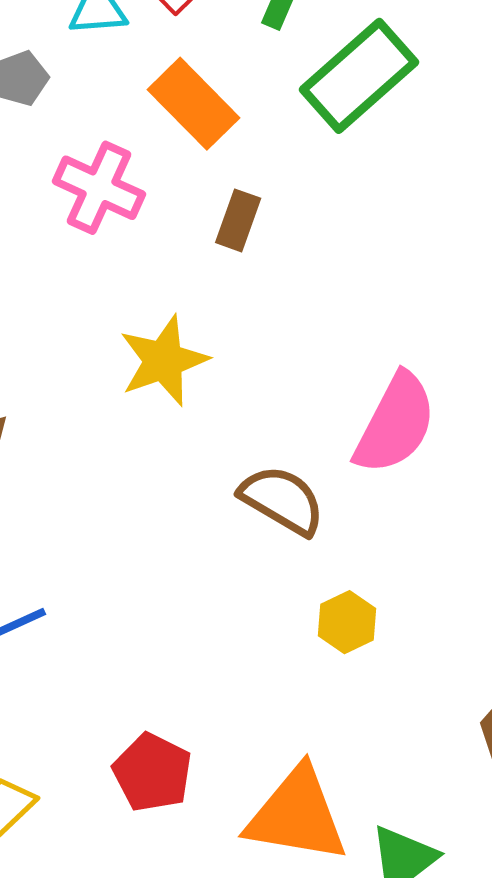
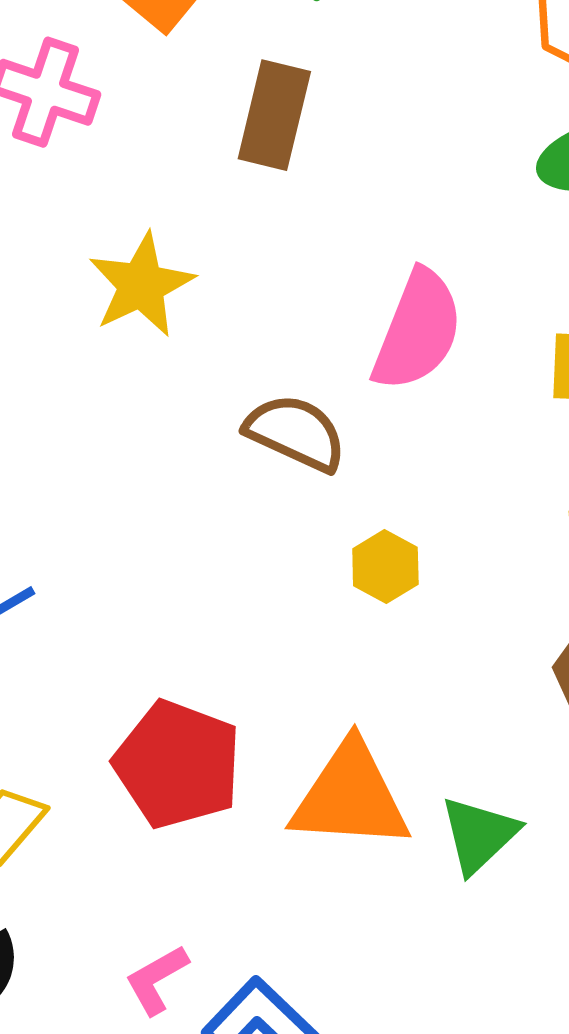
brown rectangle: (238, 220) -> (274, 115), moved, size x1.5
red pentagon: (152, 773) -> (178, 764), size x1.4

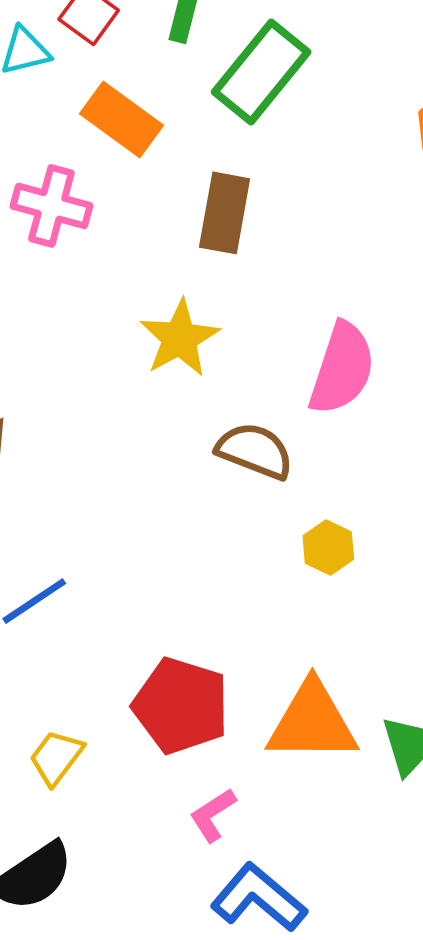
yellow star: (141, 285) -> (180, 338), moved
pink L-shape: (157, 980) -> (213, 815), moved

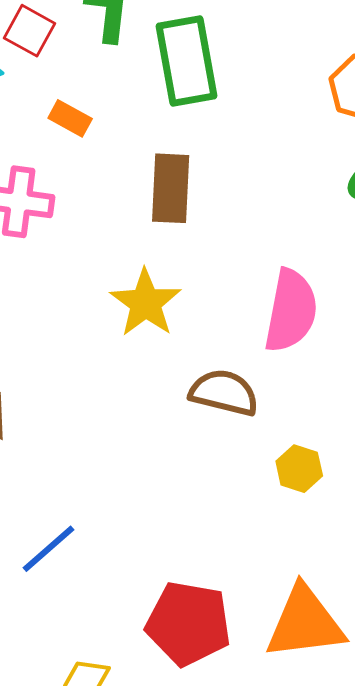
green rectangle: (261, 72) -> (187, 61), turned -42
orange rectangle: (122, 120) -> (70, 118), size x0.6

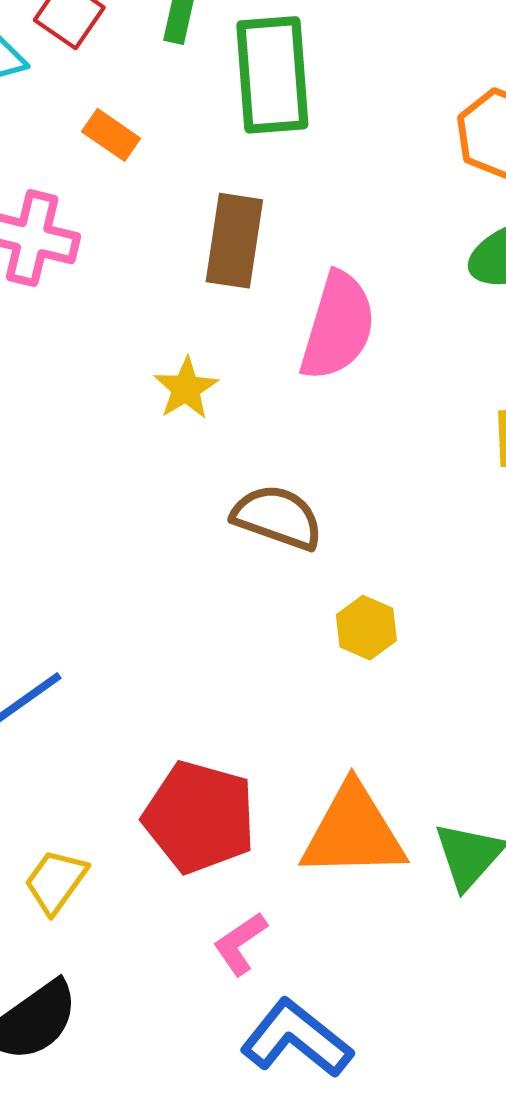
yellow star: (146, 303) -> (186, 388), size x0.7
pink semicircle: (291, 311) -> (338, 326), moved

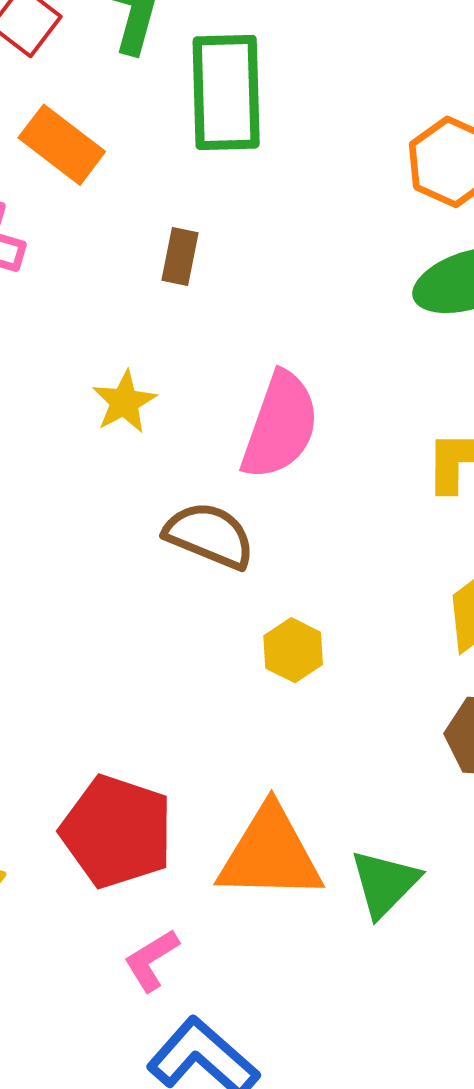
orange rectangle: (111, 135) -> (62, 145), size x1.5
brown rectangle: (234, 241) -> (180, 256), size x0.6
pink semicircle: (338, 326) -> (280, 426), moved

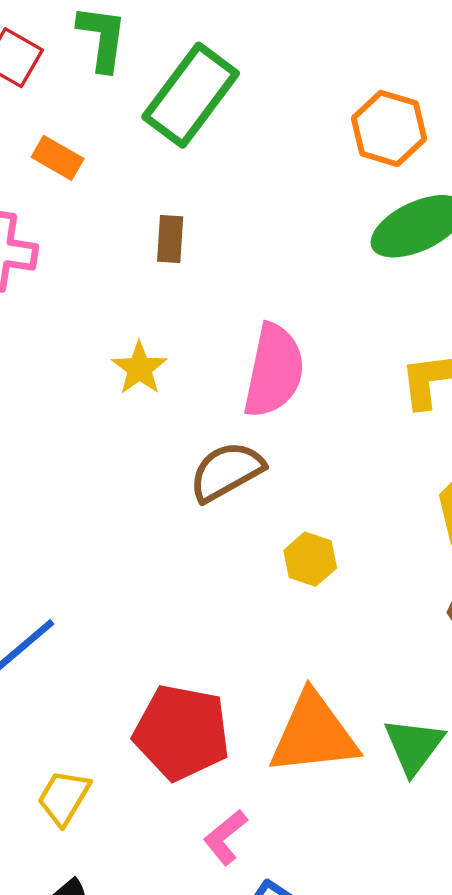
green rectangle: (226, 92) -> (191, 95), turned 46
orange rectangle: (62, 145) -> (58, 158), size x0.7
brown semicircle: (209, 535) -> (226, 472), turned -44

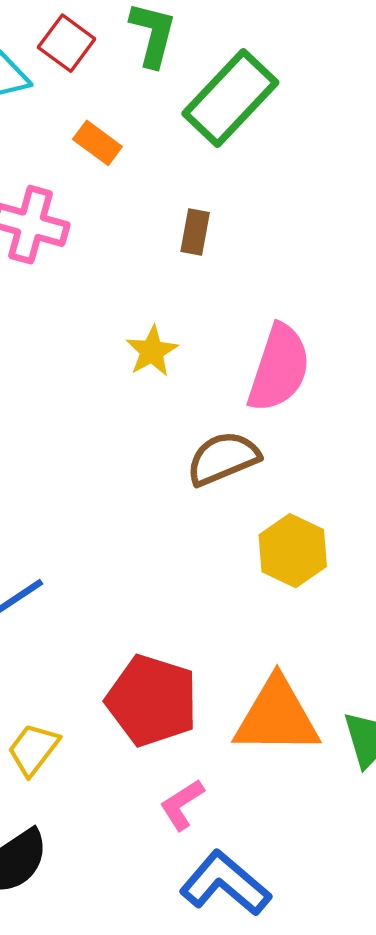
yellow hexagon: (310, 559) -> (293, 551), size x1.4

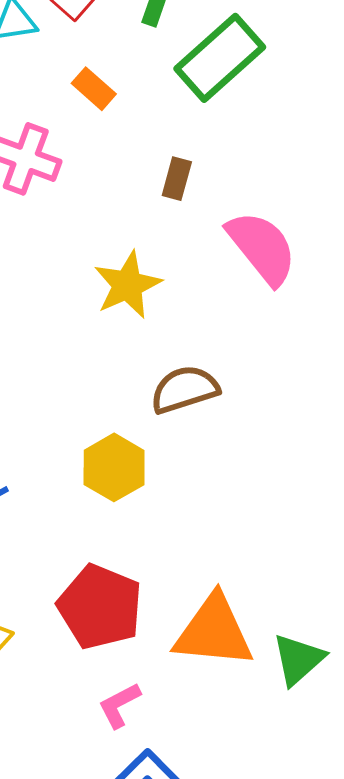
yellow star: (152, 351) -> (128, 285), size x1.4
pink semicircle: (279, 368) -> (262, 248), moved, turned -62
yellow hexagon: (293, 551) -> (114, 467), moved

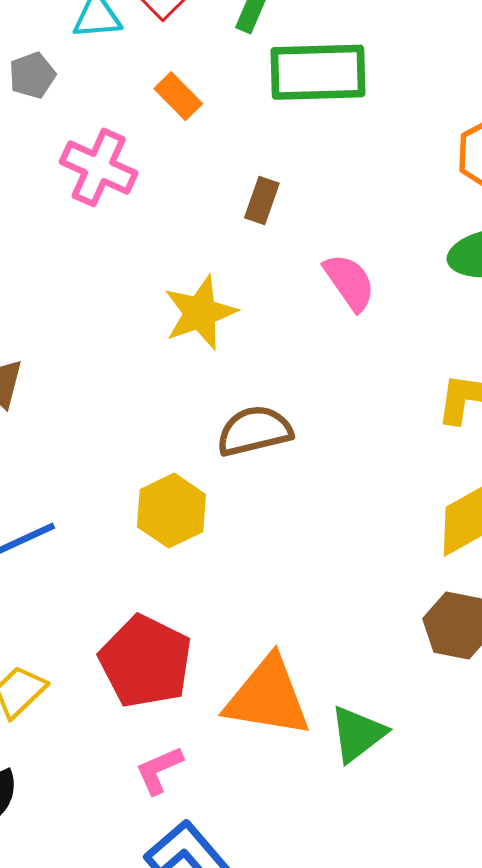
green rectangle: (220, 58) -> (318, 72), turned 36
pink semicircle: (262, 248) -> (349, 282), size x0.7

